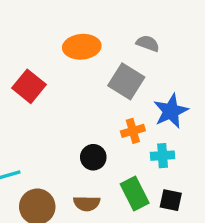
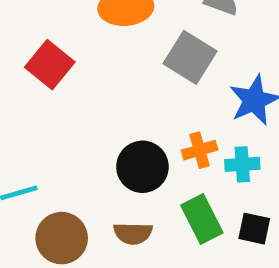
orange cross: (133, 131) -> (200, 150), moved
black circle: (93, 157) -> (142, 167), size x1.4

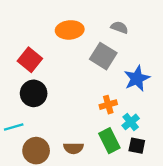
cyan cross: (242, 164) -> (131, 122), moved, turned -35
black circle: (142, 167) -> (34, 93), moved

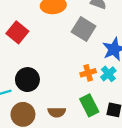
black circle: (34, 93) -> (27, 80), moved
cyan cross: (131, 122) -> (108, 74), moved

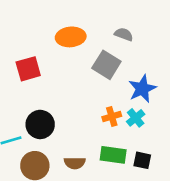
red square: (17, 32) -> (28, 69), turned 35
green rectangle: (89, 105) -> (113, 155), turned -55

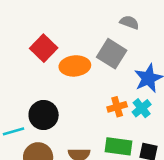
orange ellipse: (71, 37) -> (75, 66), moved
red square: (28, 69) -> (44, 48), moved, turned -30

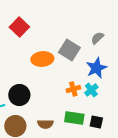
gray semicircle: (129, 22) -> (97, 38), moved, turned -64
red square: (44, 48) -> (19, 27), moved

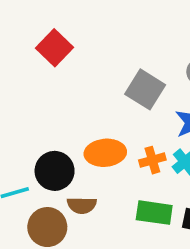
orange ellipse: (42, 59) -> (105, 153), moved
brown semicircle: (45, 124) -> (82, 205), moved

